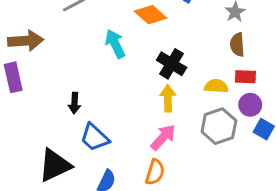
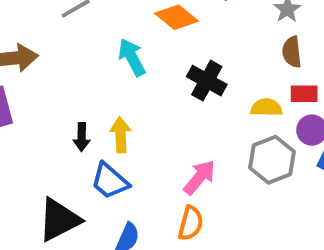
yellow arrow: (168, 98) -> (121, 135), moved

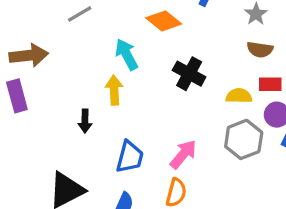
brown semicircle: (292, 52) -> (260, 50), turned -75
yellow arrow: (121, 135) -> (114, 90), moved
blue trapezoid: (110, 181) -> (130, 157), moved, turned -116

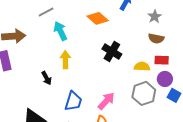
cyan arrow: (127, 54) -> (60, 31), moved
black arrow: (85, 121) -> (47, 78), turned -32

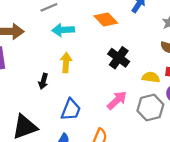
cyan arrow: (60, 31) -> (63, 30), turned -72
black arrow: (47, 78) -> (43, 81), turned 40
pink arrow: (106, 101) -> (117, 100), moved

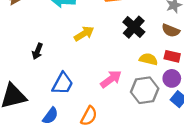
black cross: (119, 58) -> (134, 27), moved
yellow arrow: (66, 63) -> (84, 34), moved, turned 48

